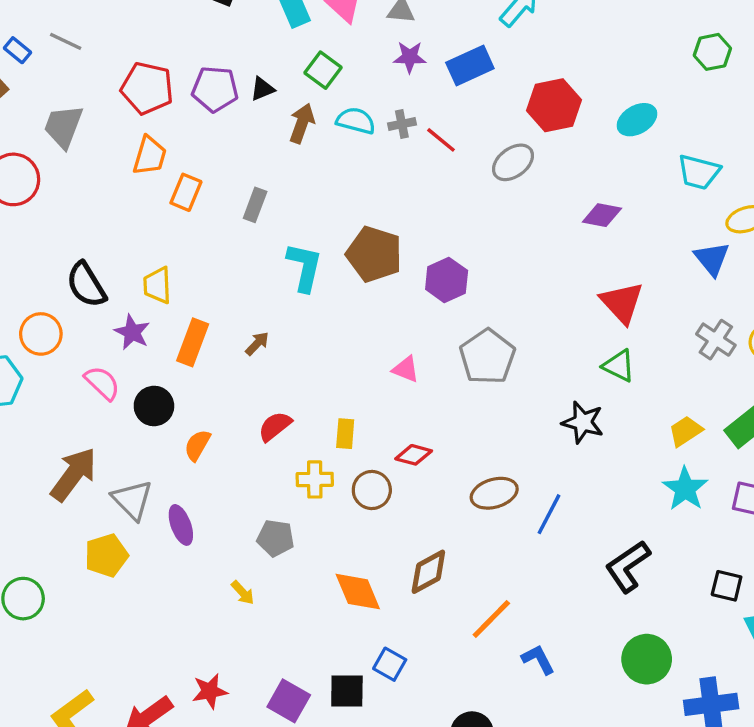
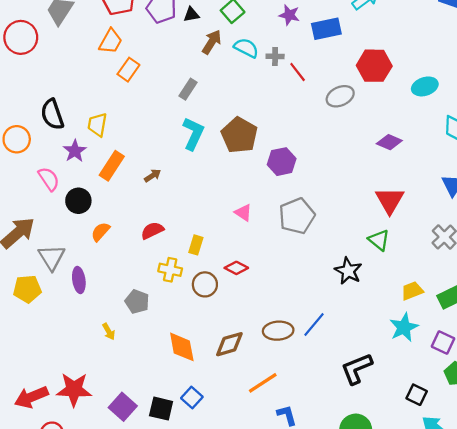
gray rectangle: (255, 205) -> (188, 89), moved
brown ellipse: (494, 493) -> (278, 331), moved
red star: (210, 691) -> (74, 389), size x1.5

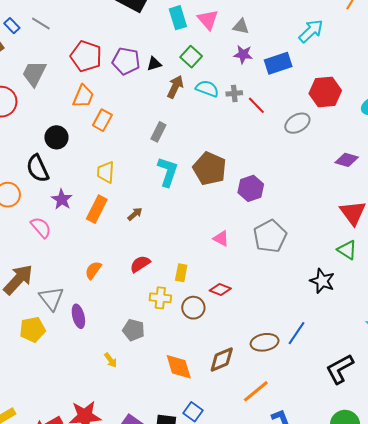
yellow trapezoid: (97, 125) -> (106, 172), moved
black circle: (78, 201) -> (56, 137), moved

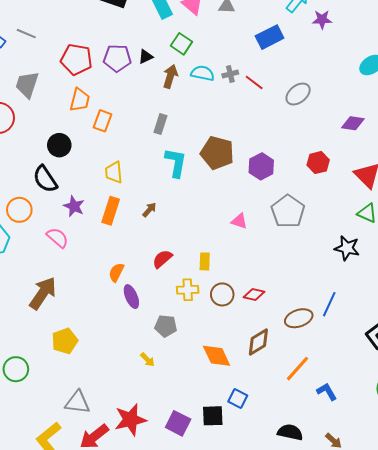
purple star: (243, 54) -> (322, 20), moved
red hexagon: (325, 92) -> (318, 163), moved, size x0.7
red diamond: (220, 290) -> (254, 295), moved
gray triangle: (51, 298) -> (77, 402), moved, turned -36
purple ellipse: (78, 316) -> (131, 297), moved

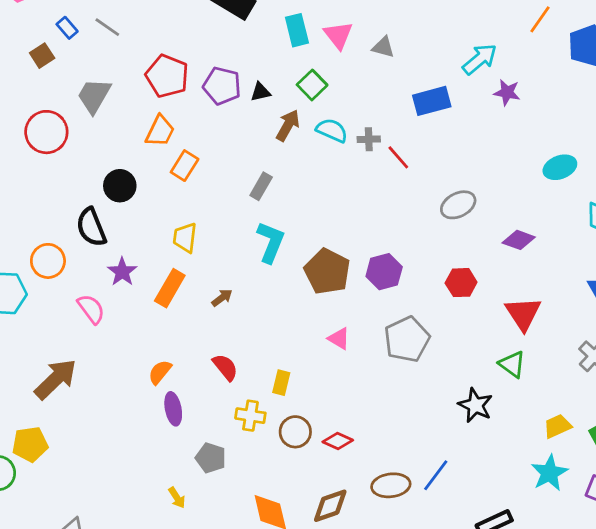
gray ellipse: (298, 94) -> (458, 205), moved
brown pentagon: (217, 153) -> (327, 271), moved
red semicircle: (162, 259) -> (225, 367), turned 80
yellow pentagon: (65, 341) -> (30, 444), moved

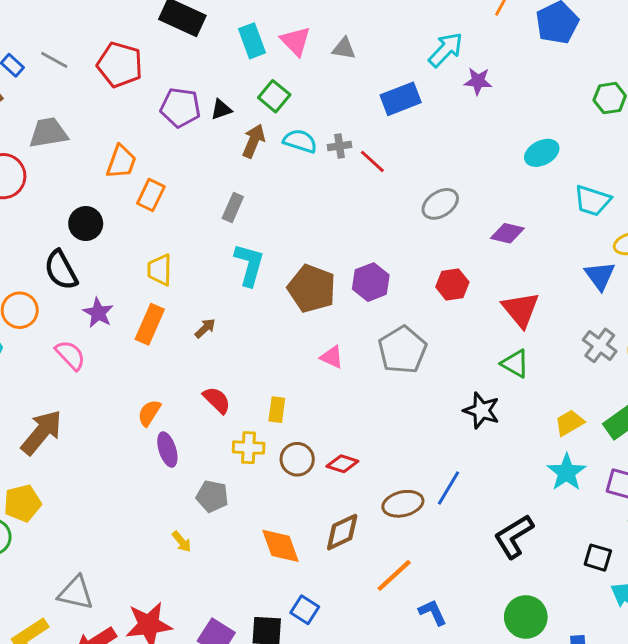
red pentagon: (167, 76) -> (120, 65), moved
gray trapezoid: (94, 96) -> (48, 133), turned 57

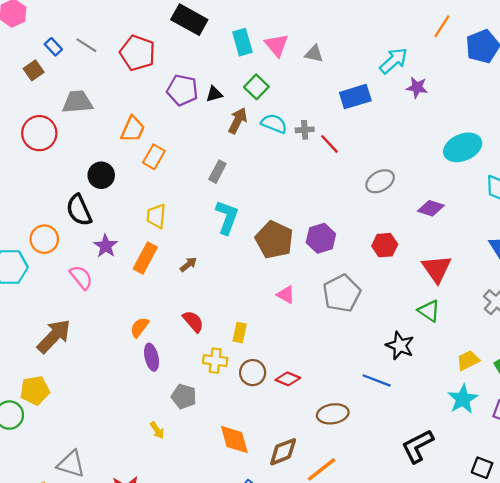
cyan ellipse: (542, 153) -> (463, 147), size x1.4
blue line: (448, 488) -> (377, 380), moved, turned 76
brown diamond: (342, 532) -> (283, 452), moved

